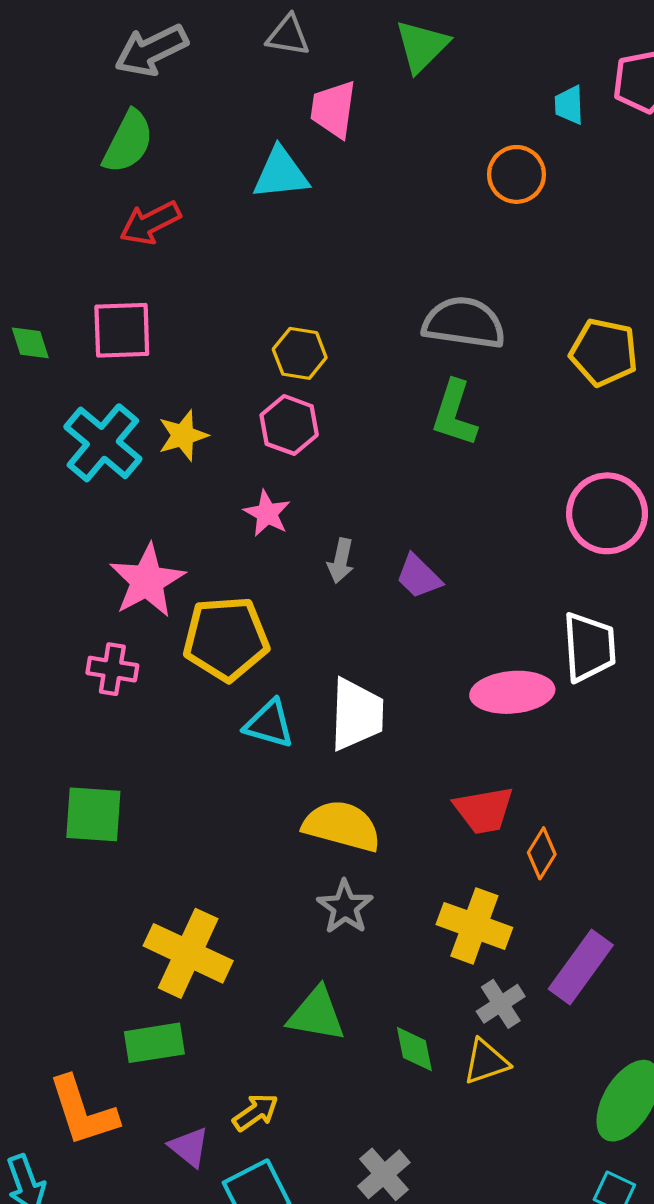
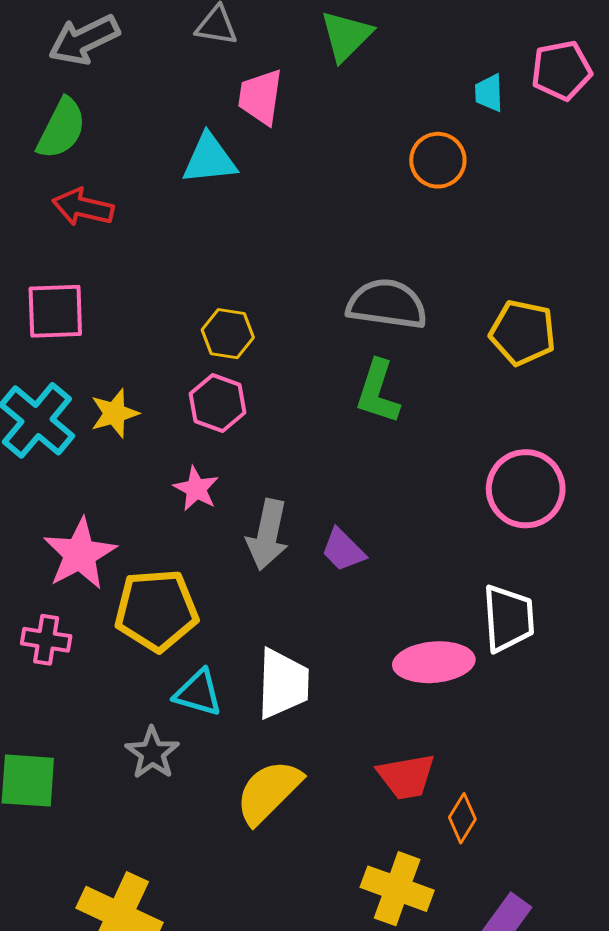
red arrow: (150, 223) -> (83, 207), turned 40
gray arrow: (341, 561) -> (268, 535), size x1.6
yellow semicircle: (342, 826) -> (269, 792), turned -60
gray star: (345, 907) -> (152, 753), moved

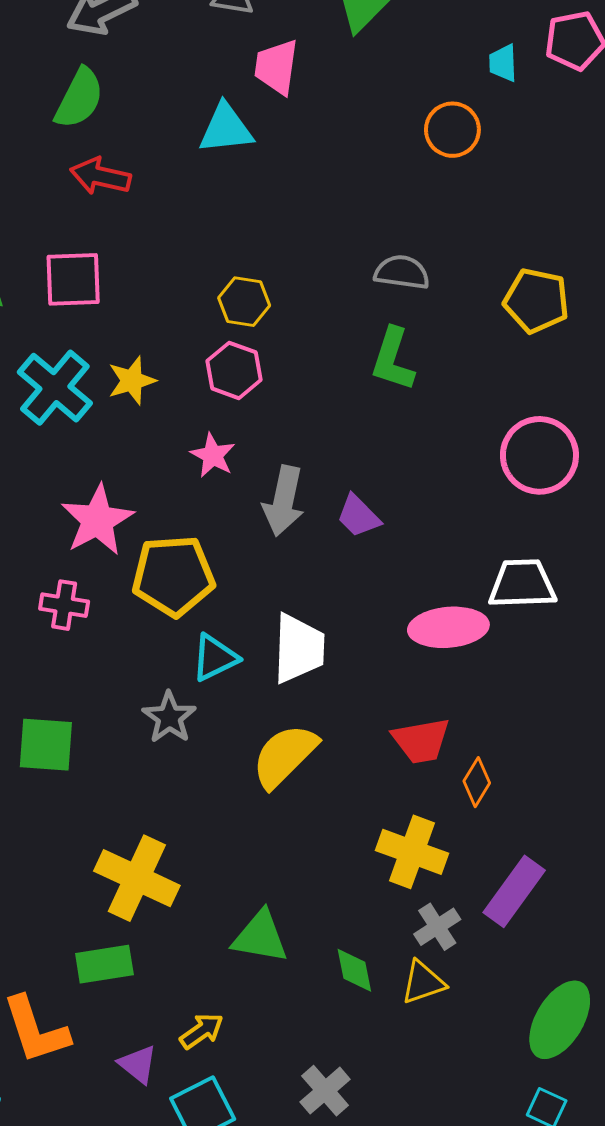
gray semicircle: (387, 304) -> (402, 272), size x0.7
white trapezoid: (508, 618) -> (522, 584), turned -88
cyan triangle: (198, 693) -> (215, 658), turned -42

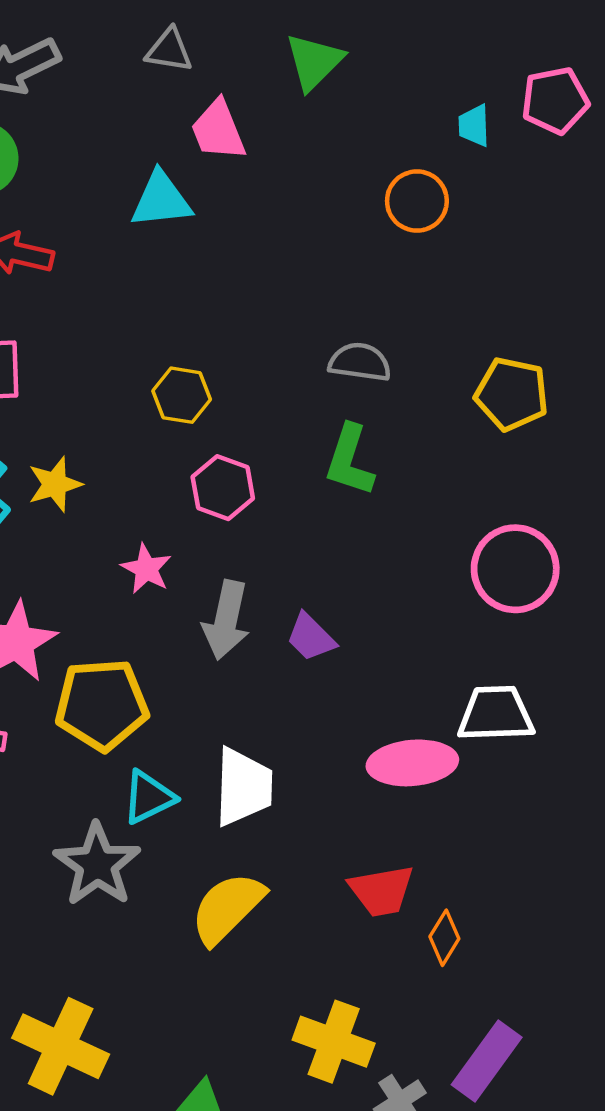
pink trapezoid: (276, 67) -> (218, 130), turned -30
pink hexagon: (234, 370) -> (223, 488), moved
gray star: (169, 717) -> (97, 865), size x1.4
yellow cross: (412, 852) -> (334, 1042), moved

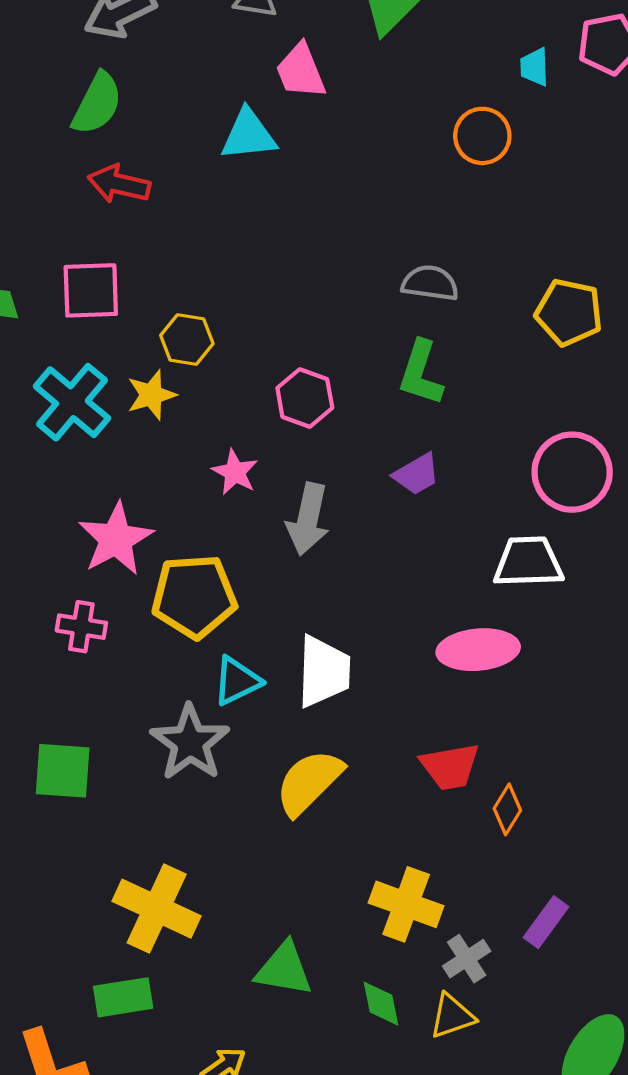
yellow hexagon: (182, 395) -> (187, 340), moved
purple trapezoid: (311, 637) -> (417, 474), moved, turned -75
white trapezoid: (496, 714) -> (528, 562), moved
purple rectangle: (487, 1061) -> (546, 922), size x0.7

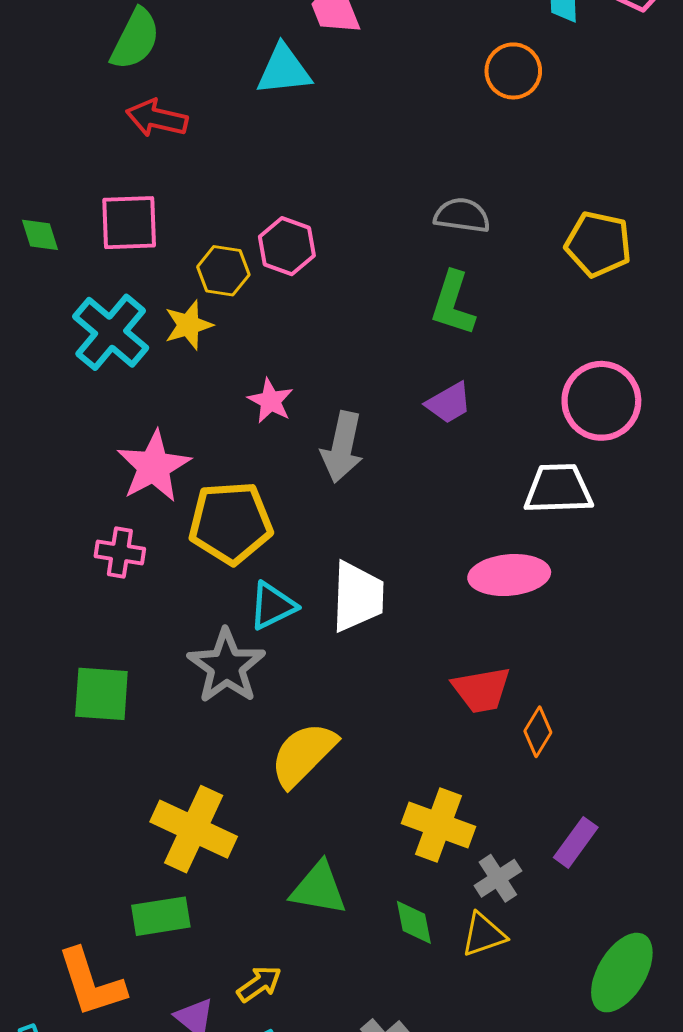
pink hexagon: (305, 398) -> (287, 246), moved
yellow semicircle: (309, 782) -> (303, 754), moved

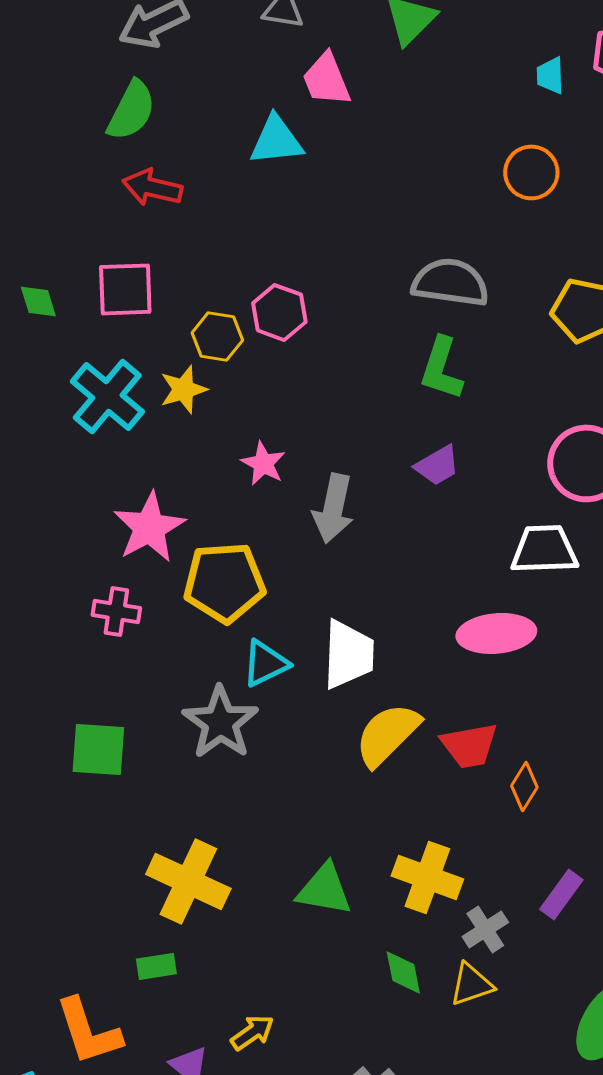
orange circle: (513, 71) -> (531, 172), moved
gray semicircle: (462, 215) -> (450, 282), size x1.4
yellow semicircle: (303, 754) -> (387, 734), moved
green triangle: (319, 889) -> (324, 889), moved
green rectangle: (161, 916) -> (156, 966), size x0.7

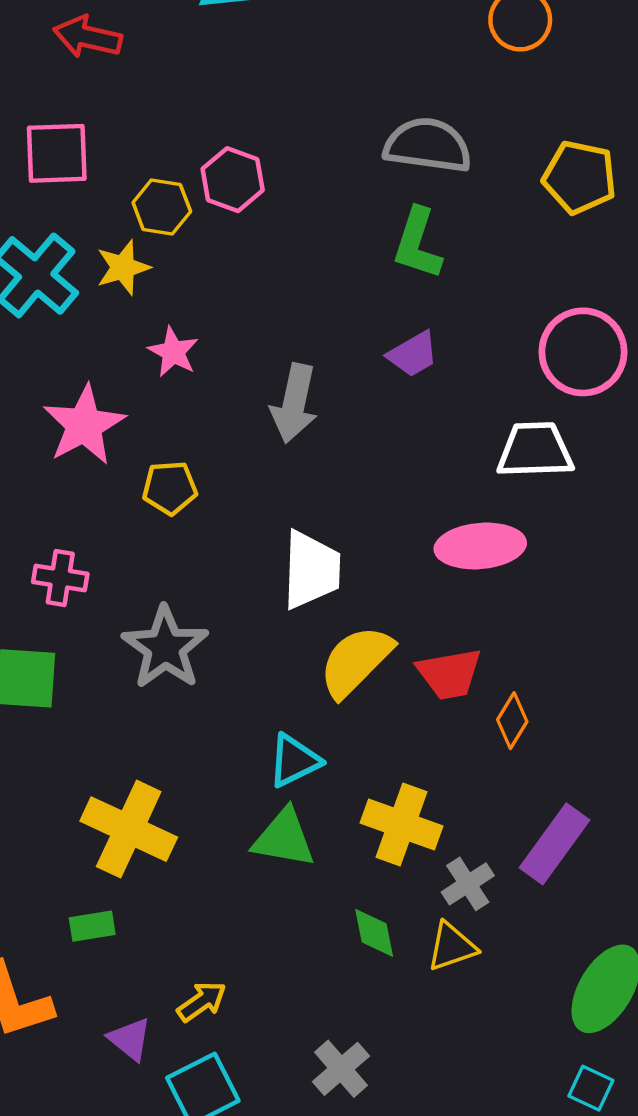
pink star: (263, 463) -> (173, 352), moved
yellow pentagon: (224, 582) -> (170, 488), size x0.6
pink cross: (116, 611) -> (60, 578), moved
cyan triangle: (265, 663) -> (294, 761), moved
purple rectangle: (561, 894) -> (554, 844), size x1.4

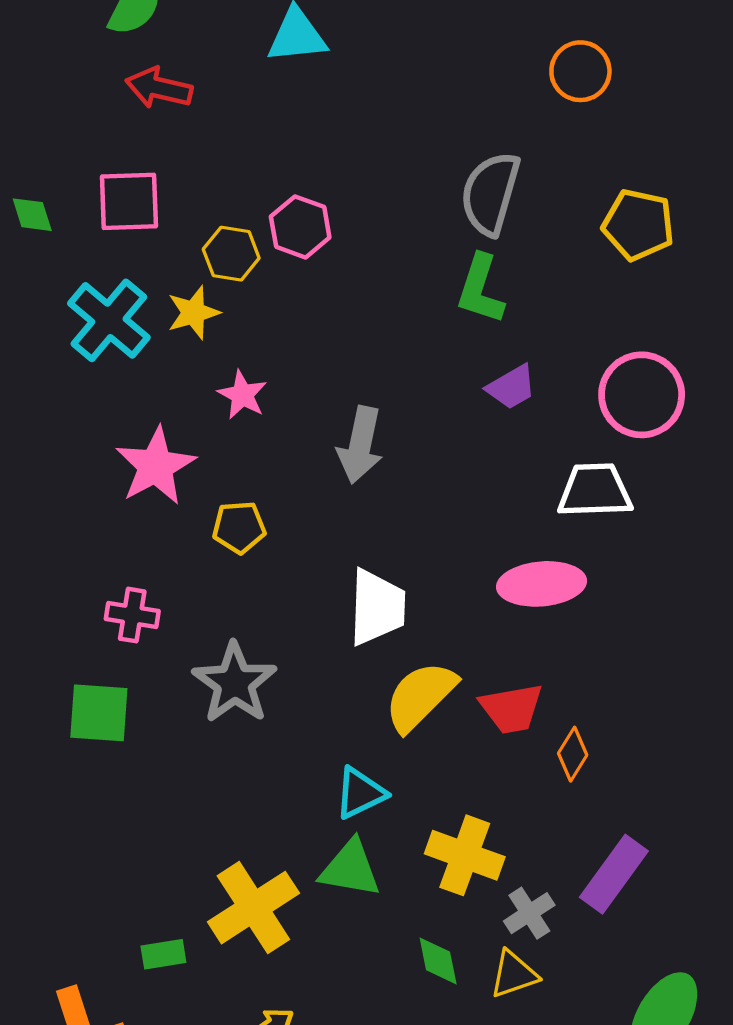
gray semicircle: (428, 145) -> (490, 194), turned -82
purple trapezoid: (413, 354) -> (511, 387), moved
yellow cross: (129, 829) -> (253, 908), moved, turned 32

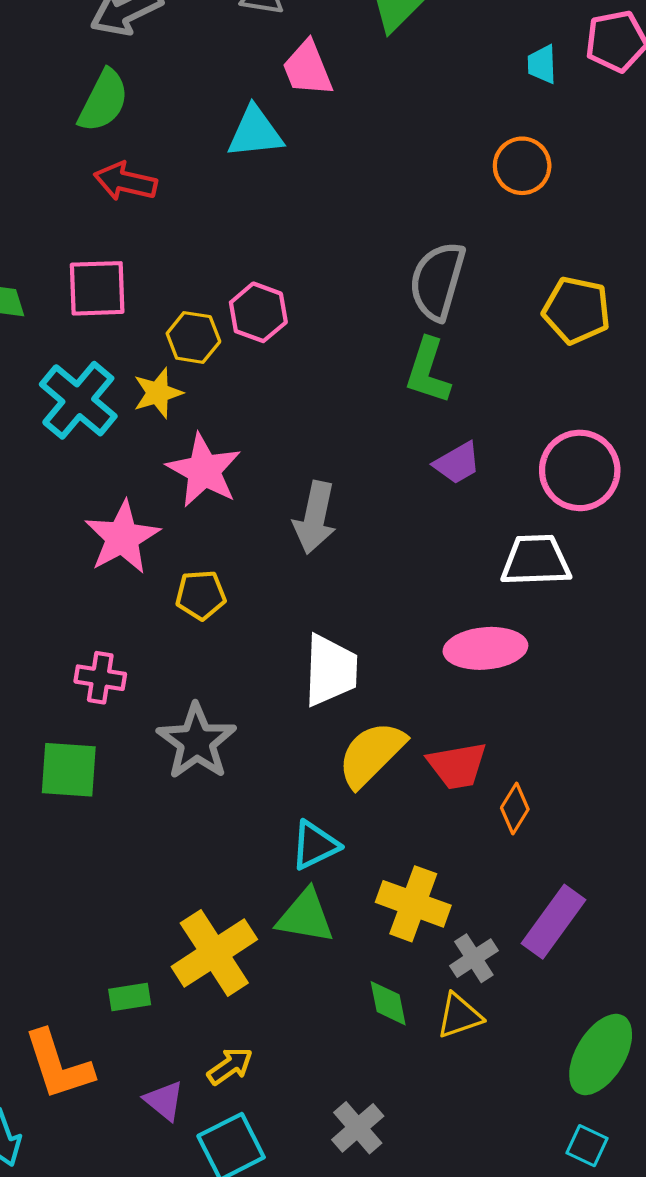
pink star: (242, 395) -> (204, 470), size x1.6

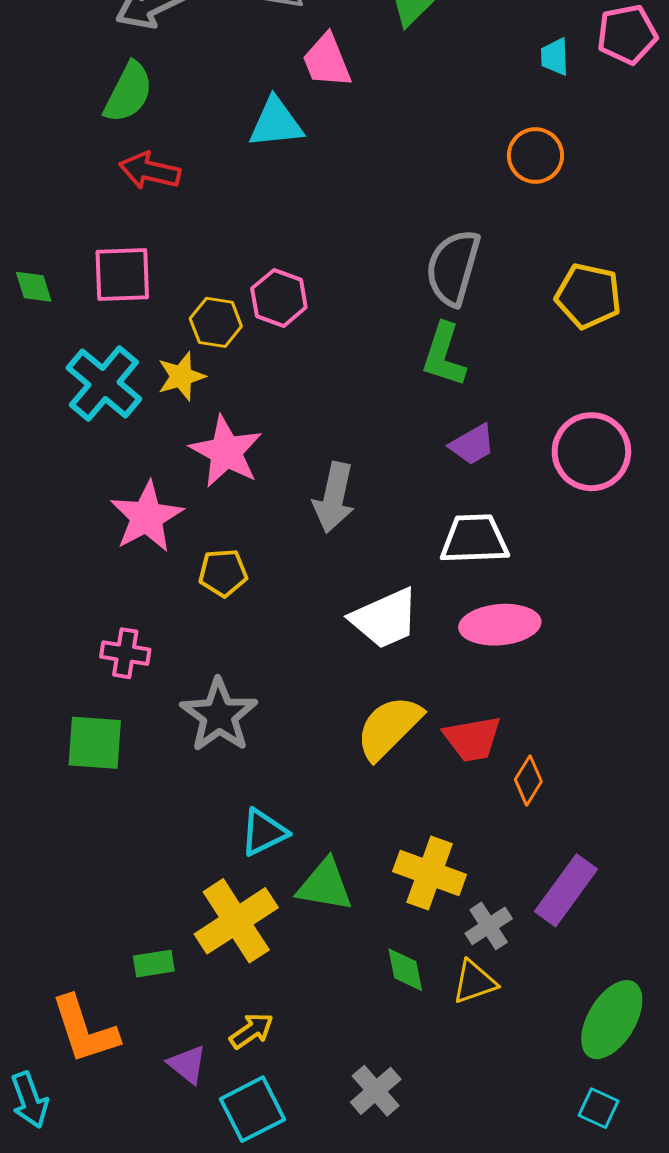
white trapezoid: (536, 560) -> (474, 539), moved
white trapezoid: (331, 670) -> (385, 619), moved, turned 64
cyan triangle: (315, 845) -> (264, 832), moved

